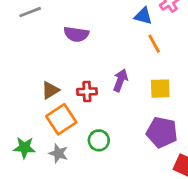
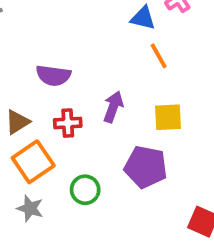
purple semicircle: (76, 34) -> (53, 75), moved
purple pentagon: (162, 132) -> (146, 167), moved

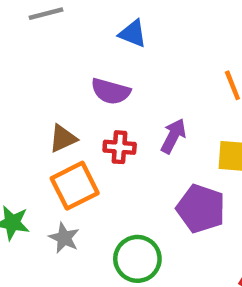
blue triangle: (143, 18) -> (133, 34), moved
green circle: (85, 190) -> (137, 259), moved, size x1.4

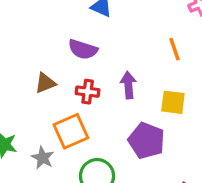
purple arrow: (173, 136) -> (128, 85), turned -35
orange square: (75, 186) -> (71, 131), moved

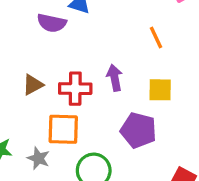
purple semicircle: (83, 49) -> (52, 23), moved
red cross: (88, 92) -> (75, 89), size x1.4
orange square: (71, 131) -> (63, 129), turned 32

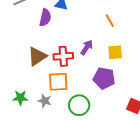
purple semicircle: (52, 23) -> (45, 18), turned -84
purple arrow: (115, 78) -> (87, 47), turned 49
brown triangle: (33, 85) -> (37, 56), size x1.5

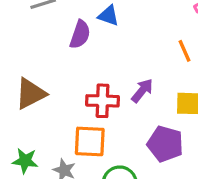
brown triangle: (37, 56) -> (31, 94), moved

